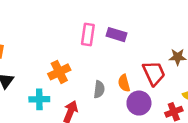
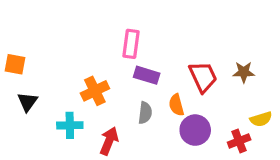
purple rectangle: (117, 35) -> (147, 75), moved
red trapezoid: (154, 73) -> (203, 77), moved

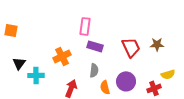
orange square: (15, 64) -> (11, 30), moved
orange semicircle: (176, 105) -> (105, 87), moved
cyan cross: (70, 125) -> (36, 75), moved

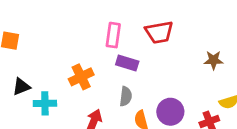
red trapezoid: (131, 47) -> (159, 32), moved, turned 105
black triangle: (19, 63) -> (21, 87), turned 32

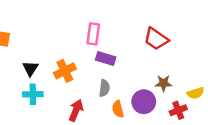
red trapezoid: (159, 32) -> (156, 39), moved, turned 45
brown star: (214, 60) -> (163, 83), moved
black triangle: (21, 87) -> (30, 68), moved, turned -35

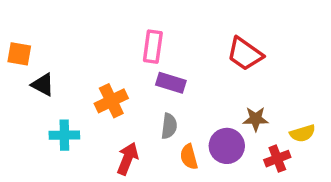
black triangle: (30, 68) -> (43, 85), moved, turned -35

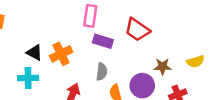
red trapezoid: (245, 54) -> (137, 30), moved
black triangle: (43, 85) -> (34, 53), moved
yellow semicircle: (303, 133) -> (196, 61), moved

